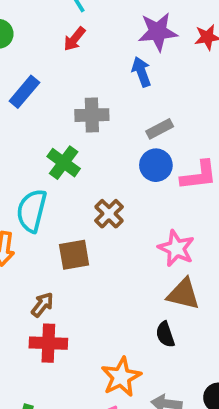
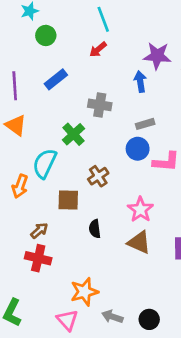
black semicircle: (165, 334) -> (95, 229), moved

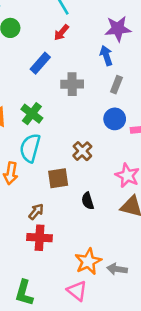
blue rectangle: (56, 79) -> (40, 63), moved
gray rectangle: (145, 124) -> (116, 85), moved, turned -42
green cross: (73, 134) -> (32, 114), moved
gray arrow: (112, 317) -> (117, 269), moved

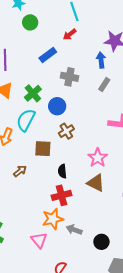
blue circle: (115, 119) -> (57, 106), moved
red cross: (40, 238) -> (62, 195), moved, turned -30

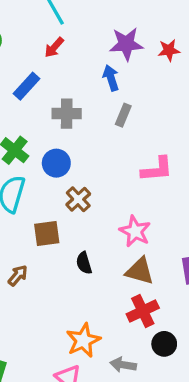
red cross: (62, 195) -> (143, 311), moved
gray arrow: (74, 230) -> (123, 365), moved
black circle: (101, 242) -> (164, 344), moved

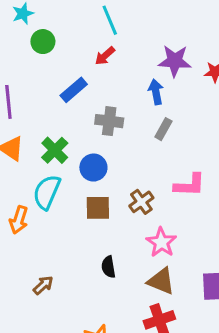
brown cross: (78, 199) -> (141, 202), moved
brown square: (47, 233) -> (98, 208), moved
brown arrow: (18, 275) -> (43, 285), moved

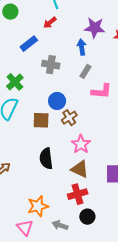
blue circle: (93, 168) -> (57, 101), moved
pink L-shape: (190, 185) -> (102, 91), moved
black semicircle: (108, 267) -> (46, 159), size x1.5

